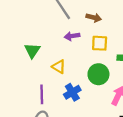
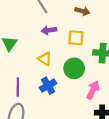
brown arrow: (94, 18) -> (82, 11), moved
yellow triangle: (59, 67) -> (45, 59), moved

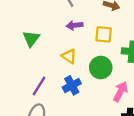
purple line: (18, 87) -> (39, 86), turned 30

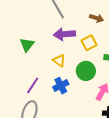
purple arrow: (75, 25) -> (64, 34), size x1.5
yellow square: (104, 34) -> (89, 43), turned -35

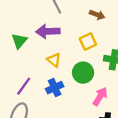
purple arrow: (64, 34) -> (48, 31), moved

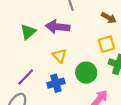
yellow square: (88, 42) -> (106, 44), moved

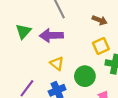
green triangle: (28, 32) -> (23, 31), moved

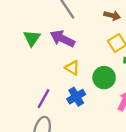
purple arrow: (51, 35) -> (62, 39), turned 35

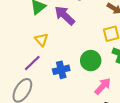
yellow triangle: (72, 68) -> (41, 40), moved

